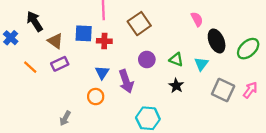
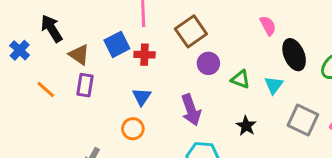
blue square: (84, 33) -> (117, 44), turned -30
purple circle: (147, 59) -> (208, 63), moved
purple rectangle: (60, 64) -> (85, 85), turned -56
purple arrow: (126, 81) -> (191, 110), moved
black star: (176, 86) -> (246, 126), moved

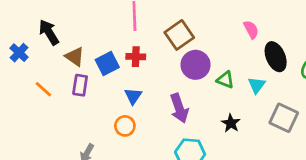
blue square: (117, 44) -> (107, 63), moved
purple circle: (208, 63) -> (196, 65), size x1.4

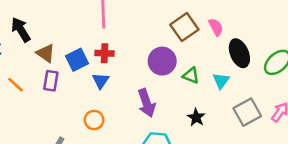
brown square: (179, 35) -> (184, 27), moved
blue triangle: (133, 96) -> (101, 81), moved
gray square: (284, 118) -> (247, 112), turned 36

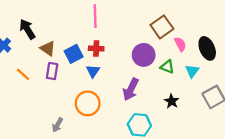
pink semicircle: (216, 27) -> (180, 44), moved
purple arrow: (146, 103) -> (131, 89), turned 45
orange circle: (94, 120) -> (88, 103), size x1.5

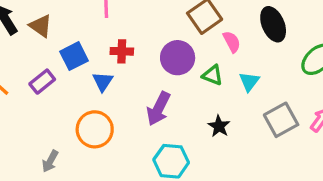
brown triangle: (48, 48) -> (41, 26), moved
red cross: (96, 48) -> (122, 51), moved
black ellipse: (207, 48) -> (273, 24), moved
purple rectangle: (52, 71) -> (42, 82), turned 42

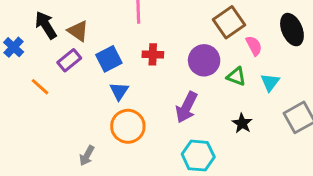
purple rectangle: (42, 82) -> (69, 60), moved
blue triangle: (103, 82) -> (119, 91), moved

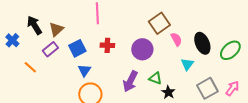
black ellipse: (292, 30) -> (202, 43), moved
brown triangle: (78, 31) -> (56, 29), turned 42
green triangle: (236, 76) -> (155, 78), moved

